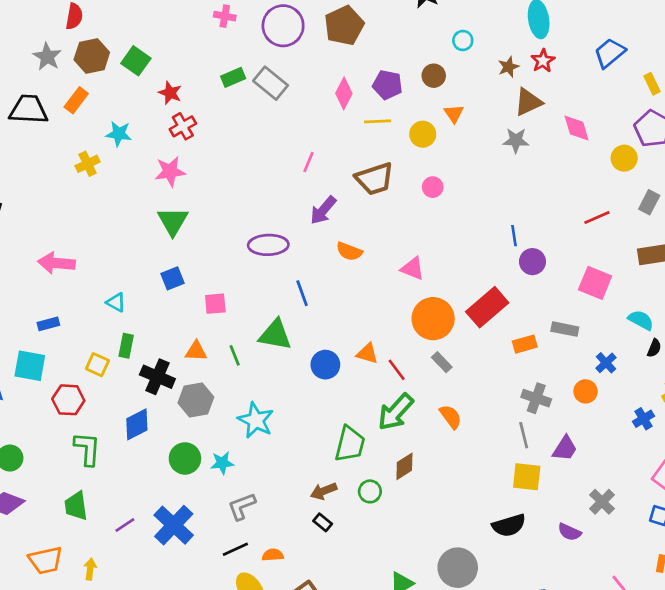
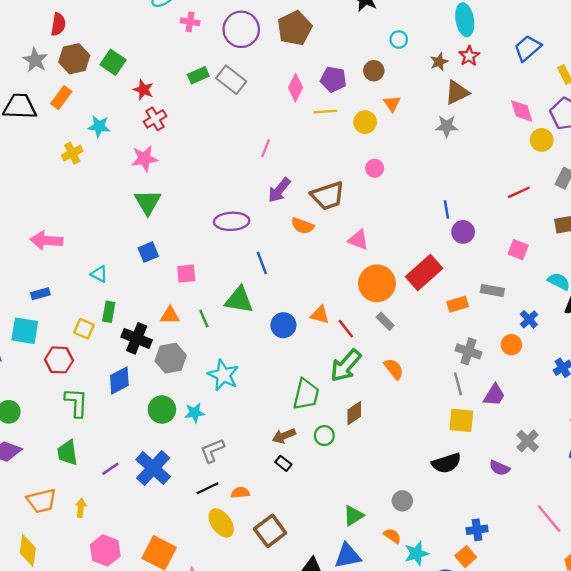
pink diamond: (577, 128) -> (522, 111), moved
brown trapezoid: (375, 179) -> (328, 196), moved
pink square: (595, 283) -> (518, 250), size x0.7
gray circle: (458, 568) -> (402, 501), size x0.6

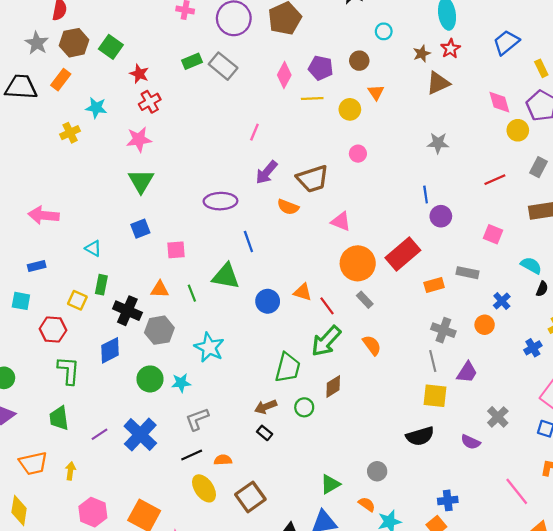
gray star: (447, 126) -> (438, 143), moved
cyan square: (25, 331) -> (21, 301), size x0.7

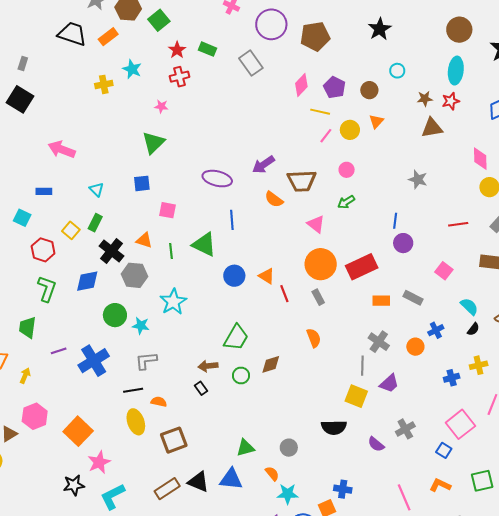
green rectangle: (192, 61) -> (207, 49), moved, turned 30
pink line: (254, 132) -> (326, 136), moved
pink star: (139, 139) -> (161, 106), size x0.6
green arrow: (326, 341) -> (346, 202), moved, size x0.6

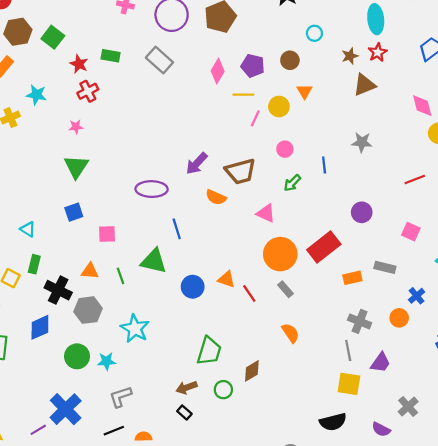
blue line: (395, 221) -> (324, 165), moved
purple line: (59, 351) -> (38, 430), moved

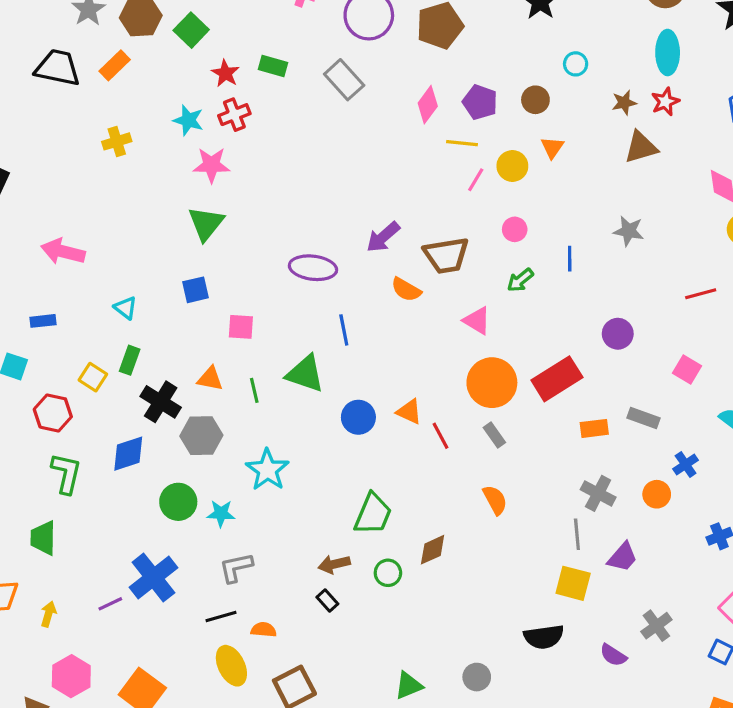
cyan star: (36, 95) -> (188, 120), moved
pink star: (76, 127) -> (211, 165), size x1.6

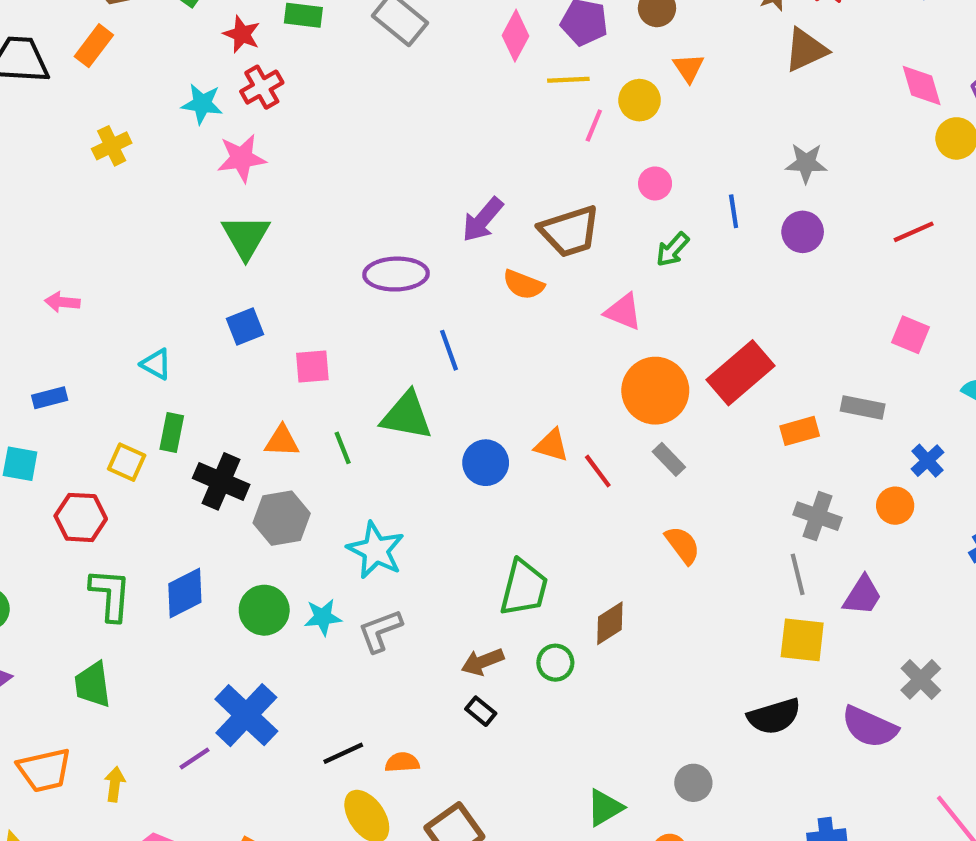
pink arrow: (63, 252) -> (62, 302), size x0.6
purple circle: (618, 334) -> (803, 232), moved
blue diamond: (128, 454) -> (185, 593), moved
gray L-shape: (236, 568) -> (380, 631), moved
purple semicircle: (613, 655) -> (870, 727), size x1.5

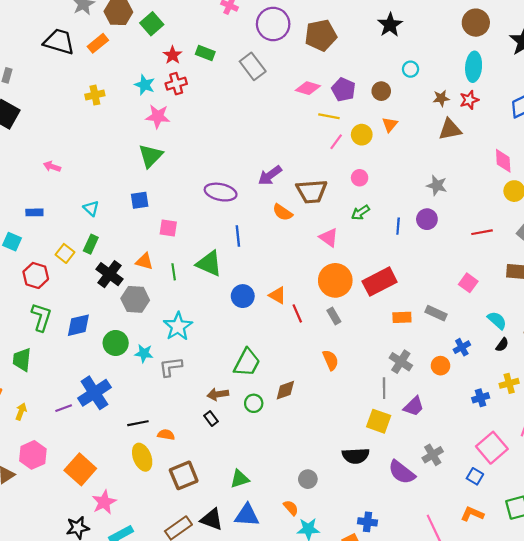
pink diamond: (515, 36) -> (308, 88), turned 65
blue line: (734, 211) -> (398, 226), moved
green triangle: (605, 808) -> (240, 479), moved

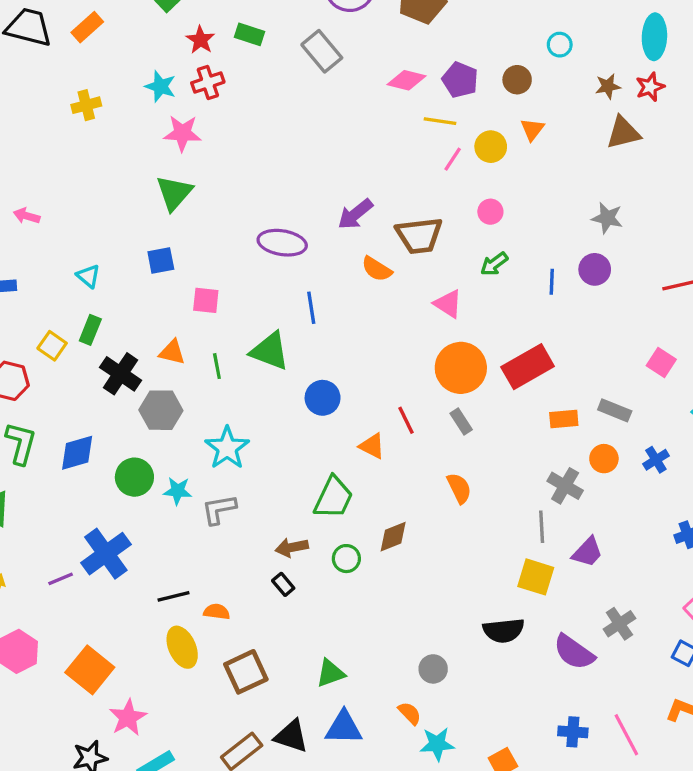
orange triangle: (277, 295) -> (372, 446), moved
orange circle: (440, 366) -> (604, 459), moved
blue cross: (367, 522) -> (573, 732), moved

